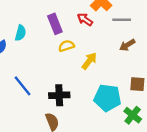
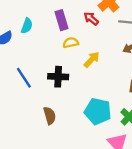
black cross: (59, 95) -> (58, 77), moved
cyan pentagon: (107, 98) -> (98, 111), moved

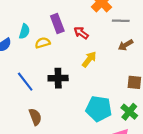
red arrow: (91, 19) -> (81, 33), moved
yellow semicircle: (71, 43) -> (43, 43), moved
brown semicircle: (50, 116) -> (35, 117), moved

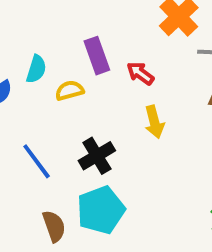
yellow arrow: (89, 59) -> (154, 122), turned 126
black cross: (58, 78) -> (97, 156), turned -30
cyan pentagon: (99, 109) -> (101, 210), moved, turned -30

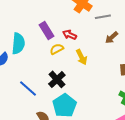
cyan semicircle: (36, 69) -> (18, 44), size x1.5
yellow semicircle: (69, 90) -> (57, 49), moved

